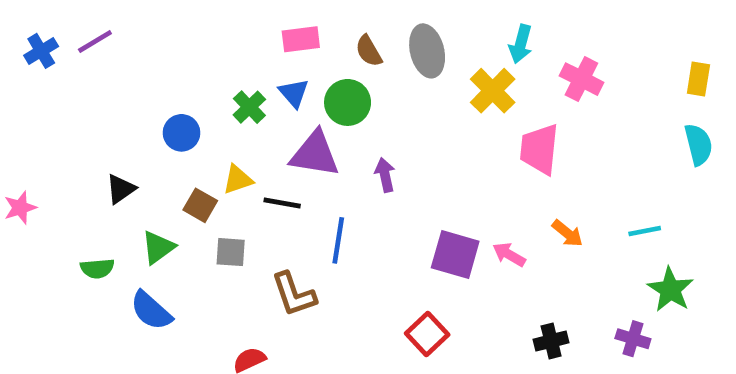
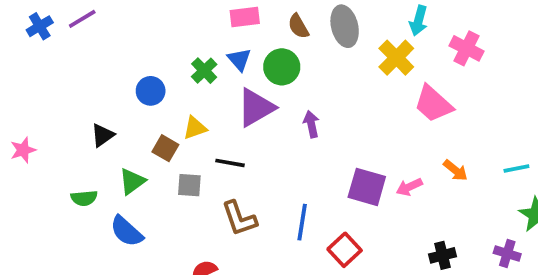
pink trapezoid: (539, 149) -> (433, 104), turned -54
purple triangle: (315, 154) -> (256, 108), turned -39
black line: (282, 203) -> (230, 163), moved
blue line: (338, 240) -> (302, 222), moved
pink arrow: (509, 254) -> (409, 187), turned -55

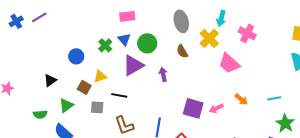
brown semicircle: (298, 26) -> (182, 51), moved

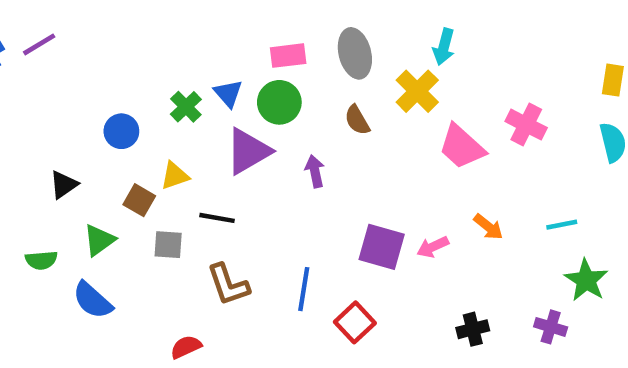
pink rectangle: (127, 16) -> (288, 56), moved
pink cross: (247, 33) -> (526, 125), moved

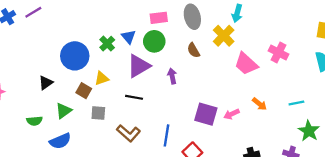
blue circle: (121, 131) -> (75, 56), size x1.6
black line: (217, 218) -> (134, 97), moved
brown L-shape: (228, 285) -> (129, 133), turned -30
blue semicircle: (92, 300) -> (60, 141), turned -65

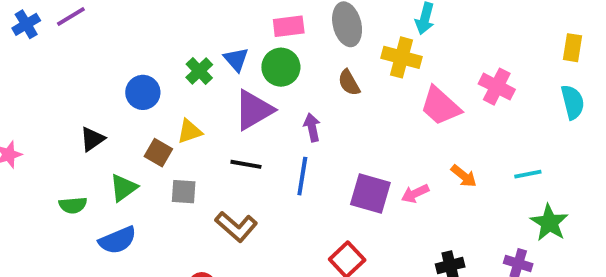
yellow cross: (224, 36) -> (401, 57), turned -30
blue circle: (75, 56) -> (143, 92), size x0.7
blue line: (167, 135) -> (302, 176), moved

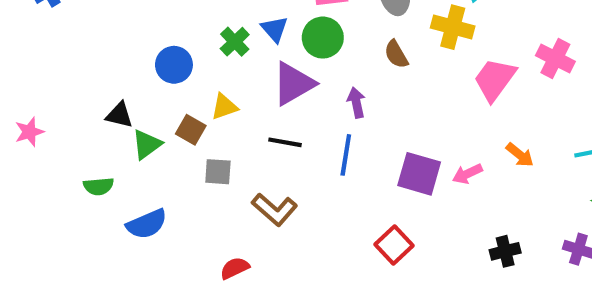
pink trapezoid: (440, 106) -> (495, 79), turned 84
black triangle: (92, 139) -> (119, 115), turned 48
green triangle: (123, 188) -> (147, 144), moved

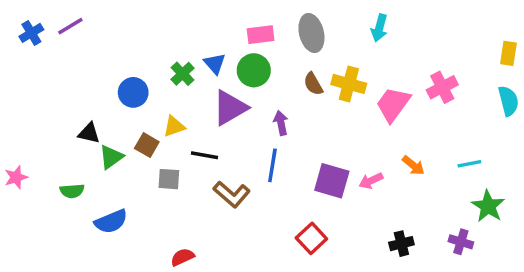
yellow cross: (453, 27) -> (349, 84), moved
pink cross: (555, 58) -> (442, 87), turned 36
pink star: (29, 132) -> (16, 177), moved
black line: (285, 142) -> (205, 155), moved
brown L-shape: (275, 209) -> (232, 194), moved

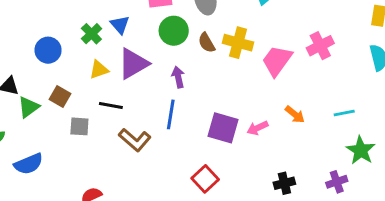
green circle: (254, 70) -> (174, 31), moved
yellow triangle: (174, 126) -> (99, 70), moved
purple cross: (461, 242) -> (337, 182), turned -36

